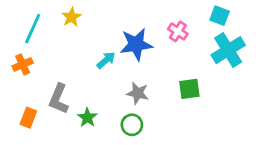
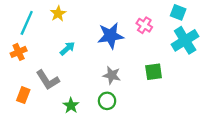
cyan arrow: (106, 60) -> (67, 48), moved
gray L-shape: (59, 99) -> (48, 80), turned -55
green star: (87, 118) -> (71, 106), moved

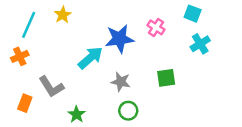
cyan cross: (185, 40) -> (200, 44), size x0.7
cyan arrow: (67, 48) -> (90, 58), moved, size x1.5
green circle: (107, 101) -> (128, 111), moved

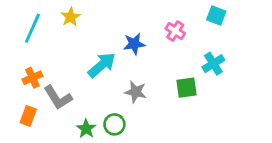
blue star: (119, 39) -> (134, 44), size x0.7
cyan cross: (200, 44) -> (213, 64), moved
orange cross: (20, 56) -> (32, 78), moved
green circle: (128, 111) -> (114, 124), moved

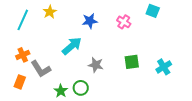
blue star: (134, 44) -> (90, 21), moved
cyan cross: (213, 64) -> (164, 67), moved

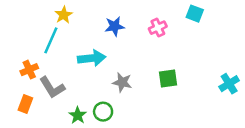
cyan line: (23, 20) -> (51, 40), moved
pink cross: (124, 22) -> (158, 28), turned 32
cyan arrow: (72, 46) -> (92, 58), turned 35
cyan cross: (164, 67) -> (229, 84), moved

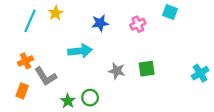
cyan line: (51, 40) -> (30, 21), moved
gray star: (122, 82) -> (117, 71), moved

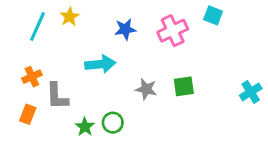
pink cross: (138, 24) -> (173, 31), size x1.5
gray L-shape: (46, 76) -> (57, 96), turned 30

